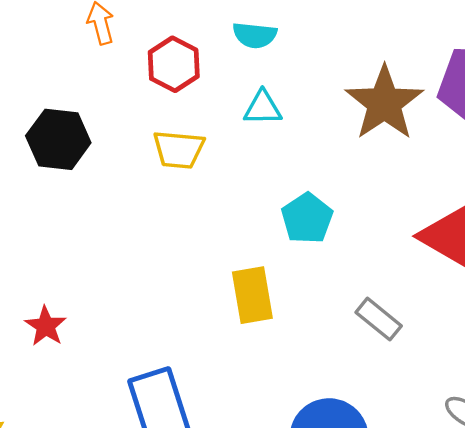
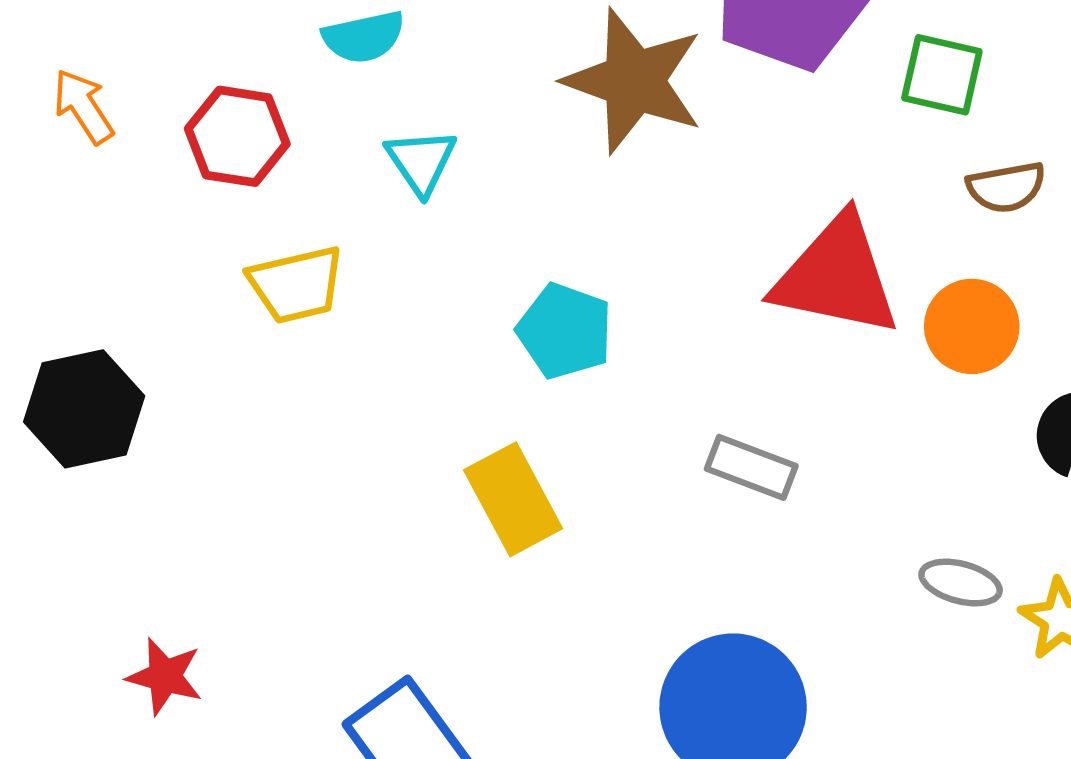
cyan triangle: (263, 108) -> (421, 161), turned -45
black hexagon: (58, 139) -> (84, 409), moved

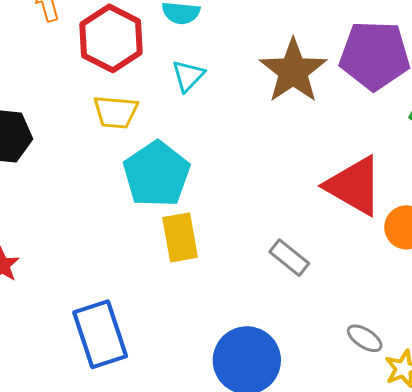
red hexagon: (237, 136) -> (111, 38), size x1.4
cyan pentagon: (565, 331) -> (157, 174), moved, size x1.5

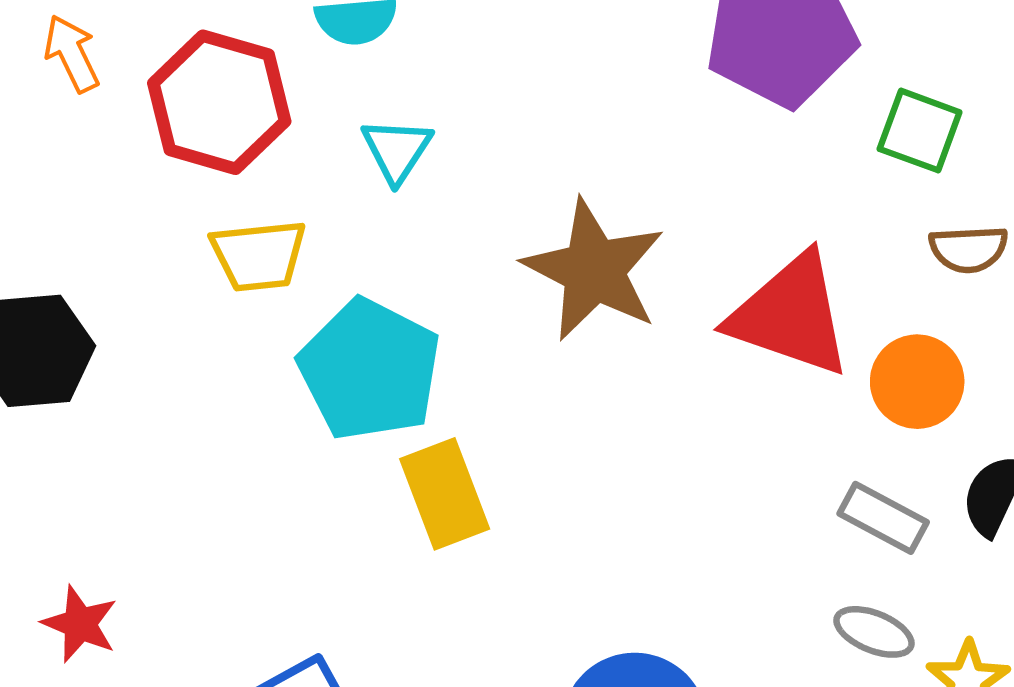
brown star: (293, 71) -> (594, 270), moved
gray rectangle: (289, 258) -> (883, 518), moved

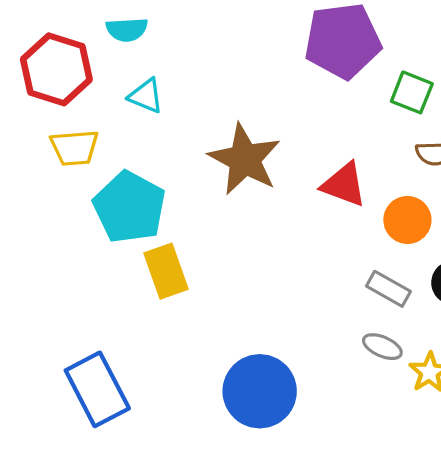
cyan triangle: (397, 150) -> (146, 96), turned -42
red triangle: (791, 315) -> (344, 185), size x0.7

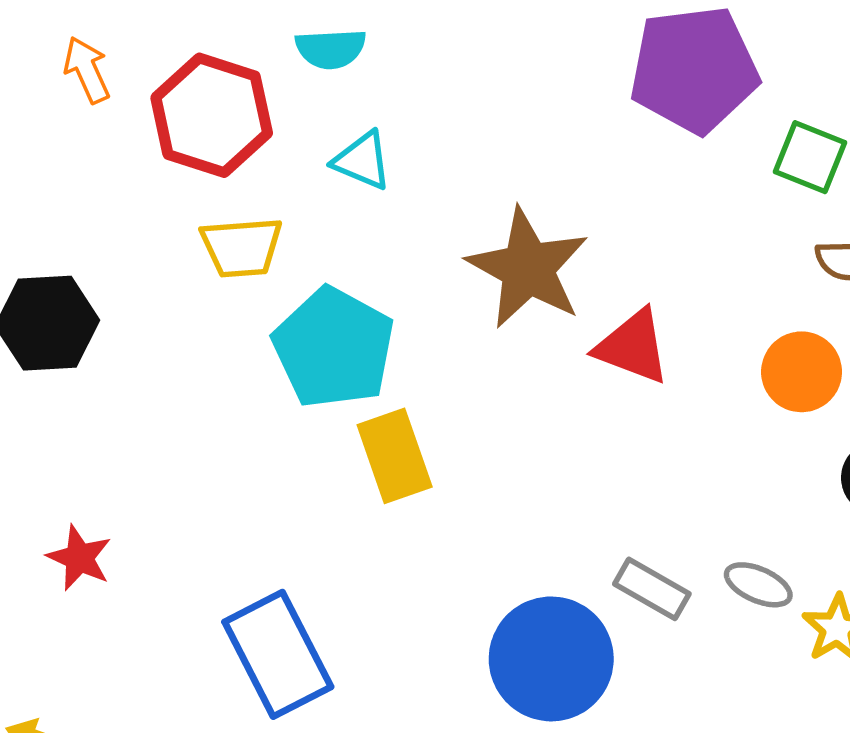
red triangle: (344, 185) -> (633, 347), moved
gray rectangle: (388, 289) -> (652, 589), moved

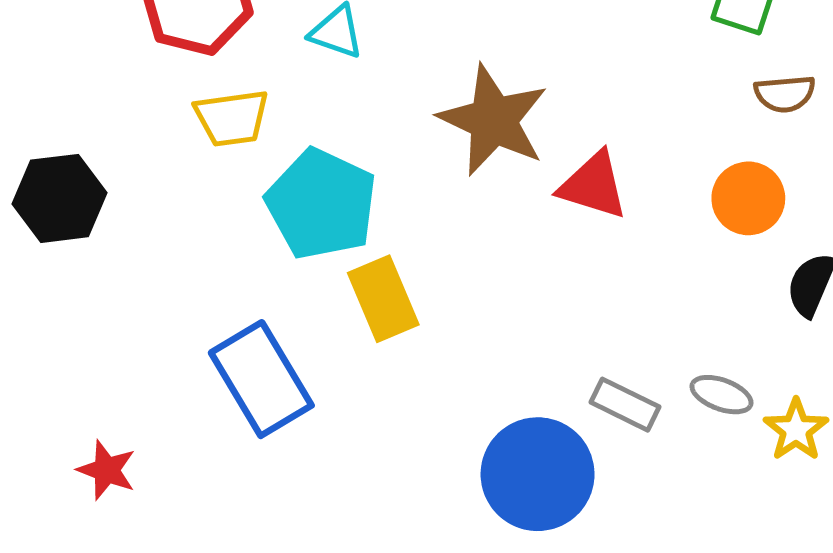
red star: (79, 558) -> (107, 470), moved
blue rectangle: (278, 654) -> (261, 379), moved

